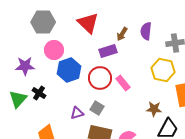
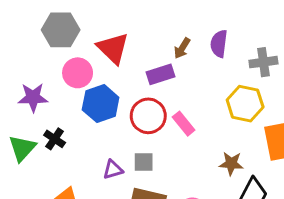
red triangle: (88, 23) -> (113, 48), moved
gray square: (97, 108) -> (144, 162), turned -32

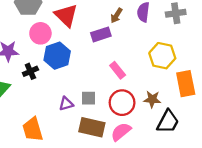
gray cross: (263, 62) -> (176, 13), moved
red circle: (148, 116) -> (122, 103), moved
black cross: (55, 139) -> (30, 71), moved, turned 32

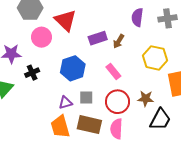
brown arrow: (116, 15) -> (119, 41), moved
blue hexagon: (57, 56) -> (73, 68), moved
orange trapezoid: (33, 129) -> (60, 127), moved
pink semicircle: (121, 132) -> (116, 129), turned -48

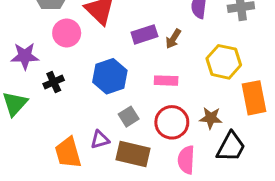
pink rectangle: (113, 71) -> (166, 81), turned -49
gray square: (86, 98) -> (129, 117), turned -32
purple triangle: (65, 103) -> (100, 140), moved
orange trapezoid: (60, 127) -> (68, 153), moved
pink semicircle: (116, 129) -> (186, 160), moved

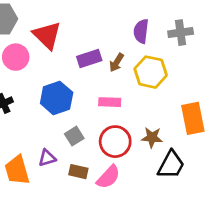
yellow hexagon: (224, 62) -> (151, 72), moved
brown rectangle: (133, 154) -> (78, 172), size x0.6
pink semicircle: (186, 160) -> (108, 177), moved, turned -140

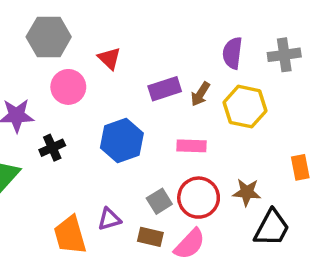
red triangle: (47, 35) -> (109, 58), size x0.6
orange rectangle: (193, 118) -> (300, 167), size x0.6
gray square: (74, 136) -> (159, 201), moved

